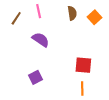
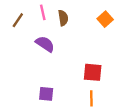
brown semicircle: (72, 13) -> (63, 18), moved
purple square: (35, 77) -> (46, 94), moved, turned 32

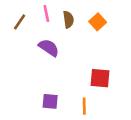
orange square: (105, 19) -> (98, 22), moved
orange line: (91, 98) -> (84, 106), moved

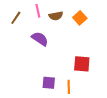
brown semicircle: (68, 20) -> (56, 16), turned 88
purple square: (50, 101) -> (49, 83), moved

